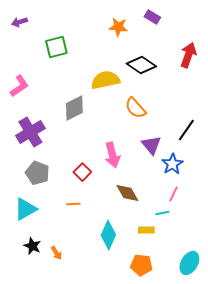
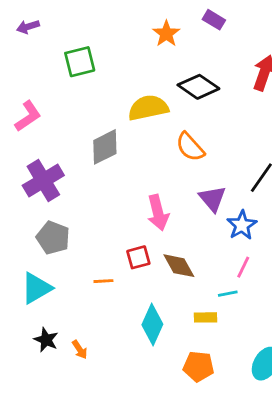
orange star: (118, 27) -> (166, 34), turned 30
red square: (82, 172) -> (138, 257), moved, turned 30

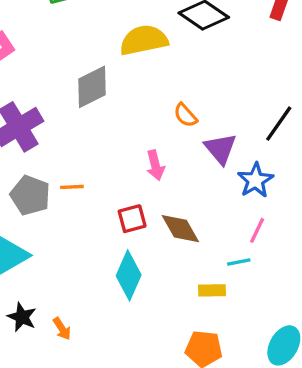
orange semicircle: (190, 147) -> (185, 115), moved, size x0.7
pink arrow: (158, 213) -> (155, 165), size x0.7
orange line: (103, 281) -> (72, 187), moved
cyan diamond: (152, 324) -> (129, 275), moved

